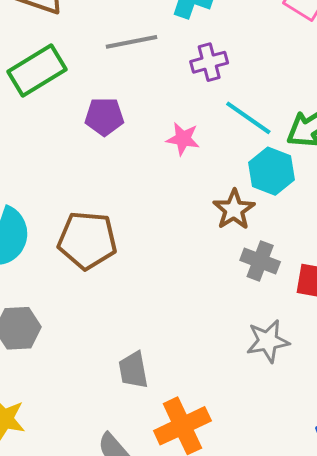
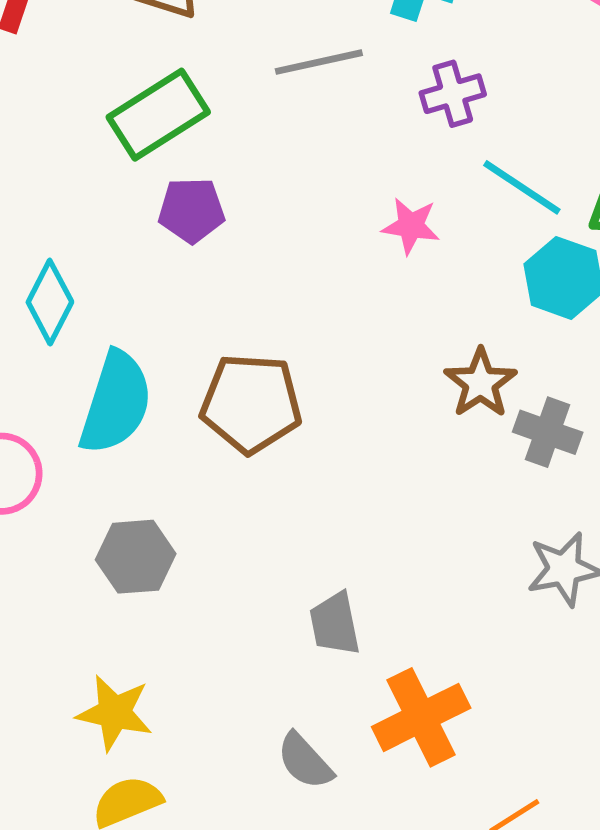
purple pentagon: (104, 117) -> (191, 210), moved
brown star: (234, 210) -> (480, 383), moved

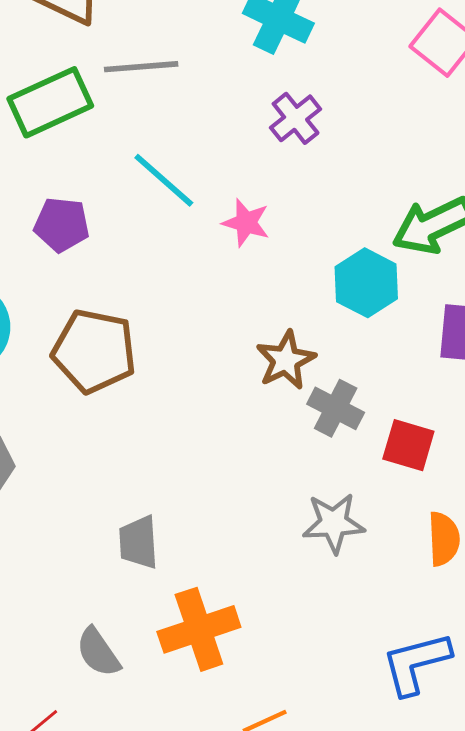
gray line: (319, 62) -> (141, 67), moved
purple cross: (453, 94) -> (296, 118), turned -30
cyan line: (522, 187) -> (164, 180), moved
purple pentagon: (191, 210) -> (62, 225), moved

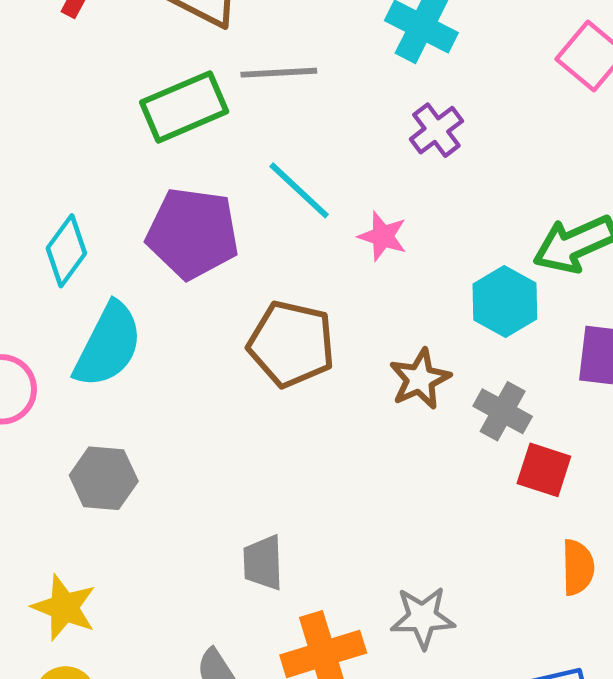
purple pentagon: (62, 225) -> (193, 233), size x1.6
brown pentagon: (94, 351) -> (291, 344), moved
gray cross: (336, 408) -> (503, 411), moved
gray star: (334, 523) -> (423, 617), moved

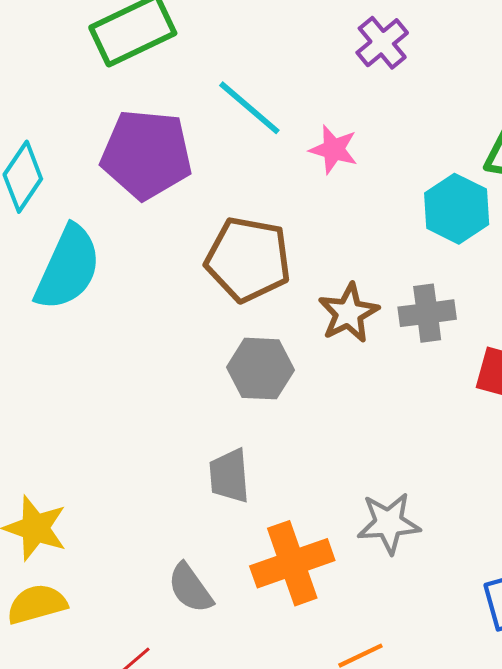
brown star: (420, 379) -> (348, 313), moved
gray cross: (503, 411) -> (427, 313), moved, turned -34
gray hexagon: (104, 478) -> (260, 369), moved

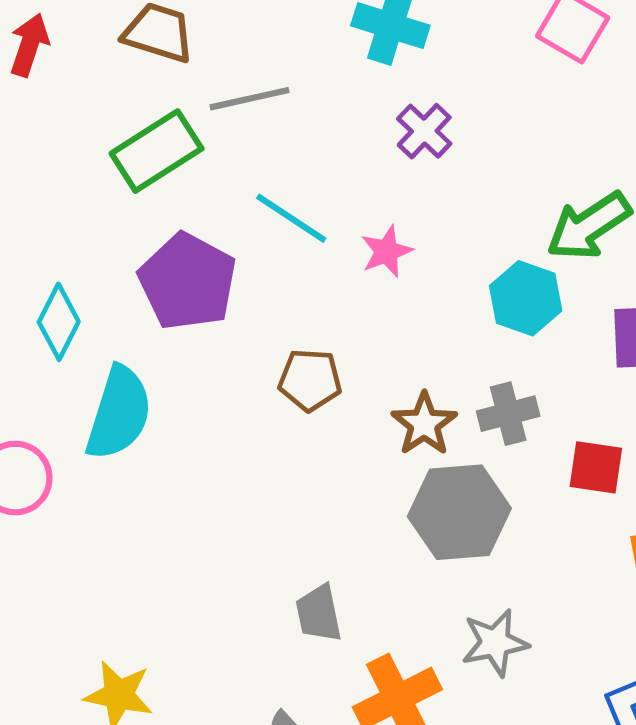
pink star: (334, 149) -> (387, 251), turned -30
purple pentagon: (146, 154) -> (188, 282), turned 30
brown pentagon: (248, 259) -> (310, 380), size x0.7
gray hexagon: (260, 369) -> (459, 512), moved, size x1.4

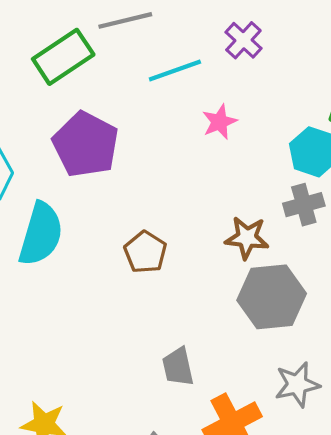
cyan line: (291, 218) -> (175, 71), moved, turned -52
brown pentagon: (310, 380) -> (145, 252), moved, turned 30
gray cross: (508, 414) -> (304, 205), moved
brown star: (424, 424) -> (247, 238), turned -30

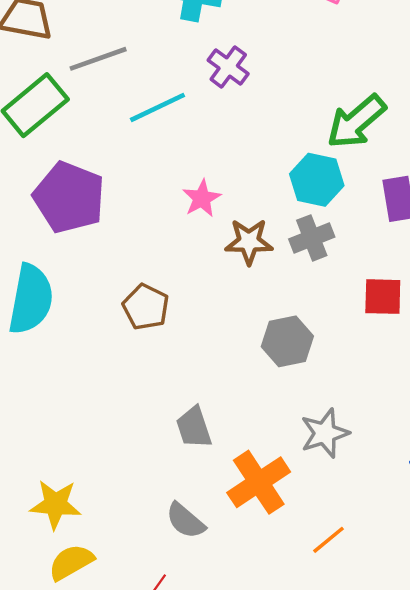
pink star: (219, 122) -> (202, 198), moved
brown star: (247, 238) -> (249, 242), moved
gray hexagon: (272, 297) -> (287, 341), size x0.7

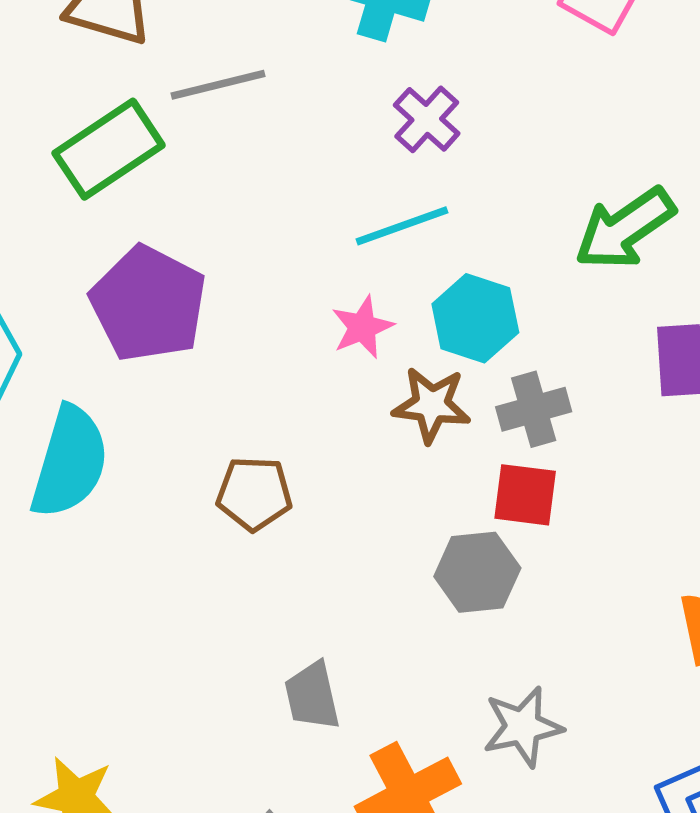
cyan line: (158, 107) -> (402, 226), moved
cyan hexagon: (317, 180) -> (475, 318), moved
red square: (383, 297) -> (525, 495), moved
brown pentagon: (146, 307) -> (254, 494), turned -30

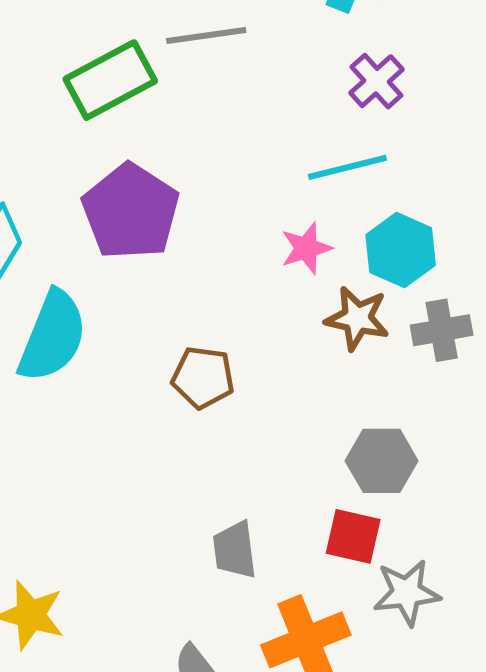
red square: (525, 495) -> (353, 536), moved

